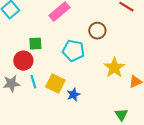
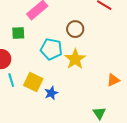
green square: (35, 44) -> (18, 33), moved
yellow star: (114, 68) -> (75, 59), moved

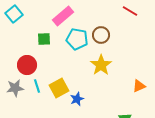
cyan pentagon: (51, 49) -> (77, 39), moved
yellow square: (33, 82) -> (59, 88), turned 36

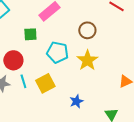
cyan pentagon: (77, 39) -> (57, 52), moved
blue star: (77, 99) -> (76, 101), moved

